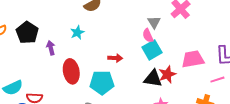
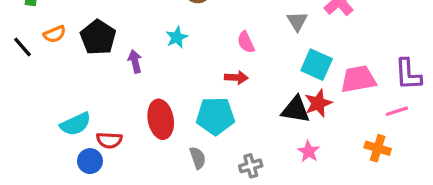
pink semicircle: (148, 36) -> (246, 42), moved
cyan square: (152, 50) -> (317, 65), moved, turned -36
red ellipse: (71, 71) -> (161, 119), moved

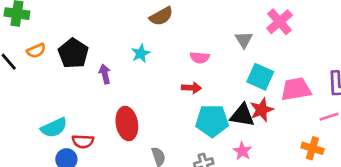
pink semicircle: (246, 42) -> (200, 58), turned -60
cyan pentagon: (215, 116) -> (212, 121), moved
pink star: (309, 151) -> (242, 151), moved

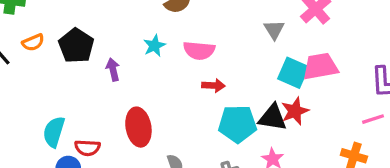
pink semicircle: (200, 58) -> (199, 50), moved, size x1.4
pink trapezoid: (296, 89) -> (320, 66), moved
cyan semicircle: (54, 128) -> (54, 132), turned 132

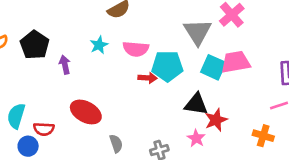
gray triangle: (274, 30) -> (198, 32), size x1.6
red star: (295, 111) -> (216, 120), moved
cyan pentagon: (237, 124) -> (167, 66), moved
red ellipse: (138, 127) -> (86, 112), turned -52

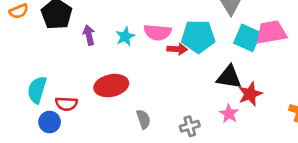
cyan star: (99, 45) -> (125, 36), moved
pink semicircle: (136, 49) -> (158, 32), moved
red ellipse: (86, 112) -> (111, 86), turned -40

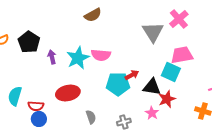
cyan star: (125, 36) -> (78, 58), size x1.6
cyan pentagon: (198, 36) -> (118, 84), moved
cyan square: (247, 38) -> (171, 72), moved
red arrow: (177, 49) -> (132, 75), moved, turned -32
blue circle: (50, 122) -> (39, 119), moved

